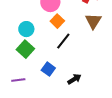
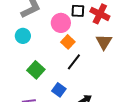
cyan circle: (26, 29) -> (23, 36), moved

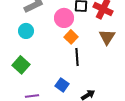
black line: (74, 62) -> (77, 57), turned -42
green square: (36, 70) -> (21, 65), moved

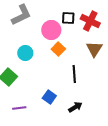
cyan circle: (26, 31) -> (25, 53), moved
black line: (77, 57) -> (74, 74), moved

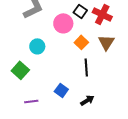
black square: (68, 18) -> (80, 11), turned 32
orange square: (58, 49) -> (81, 42), moved

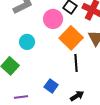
orange square: (81, 42) -> (71, 38), size x1.6

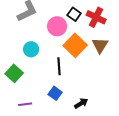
black line: (76, 63) -> (59, 66), moved

